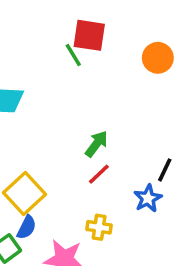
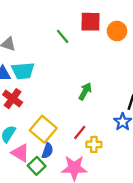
red square: (89, 35) -> (91, 22), moved
red line: (99, 174) -> (80, 132), moved

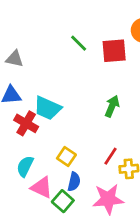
red square: (91, 22) -> (114, 51), moved
cyan trapezoid: (23, 71) -> (47, 108), moved, turned 35
yellow square: (43, 129) -> (66, 157), size x0.6

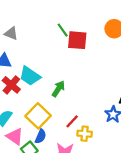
red square: (114, 51) -> (77, 40), moved
green arrow: (112, 106) -> (58, 89), moved
yellow square: (66, 157) -> (38, 116), size x1.6

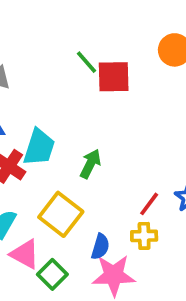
cyan trapezoid: (30, 76) -> (39, 147), turned -100
red line: (72, 121) -> (149, 204), moved
blue semicircle: (41, 136) -> (100, 247), moved

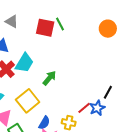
red square: (114, 77) -> (45, 28), moved
red line: (149, 204) -> (84, 108), moved

